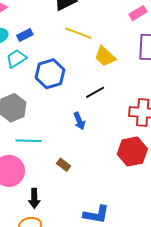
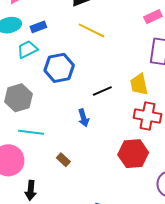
yellow trapezoid: (105, 56) -> (139, 84), moved, turned 30

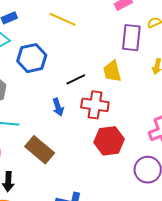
red cross: (147, 116) -> (95, 105), moved
brown rectangle: (63, 160) -> (40, 150), size x2.0

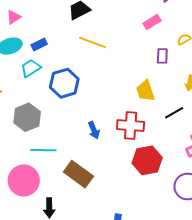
purple rectangle: (131, 38) -> (162, 56), size x0.6
black line: (76, 79) -> (174, 113), moved

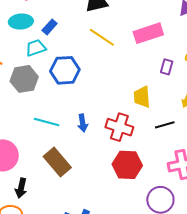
pink rectangle: (152, 22) -> (148, 33), moved, size x1.6
blue rectangle: (39, 45) -> (50, 27), turned -35
gray hexagon: (27, 117) -> (24, 79), moved
cyan line: (43, 150) -> (47, 122), moved

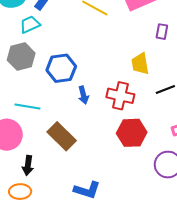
blue hexagon: (65, 70) -> (61, 68), moved
cyan line: (47, 122) -> (27, 106), moved

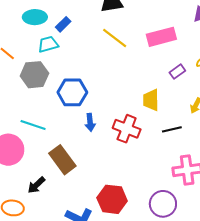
purple rectangle: (162, 32) -> (177, 72), turned 35
red hexagon: (132, 133) -> (112, 199), moved
black arrow: (28, 165) -> (36, 185), moved, turned 30

